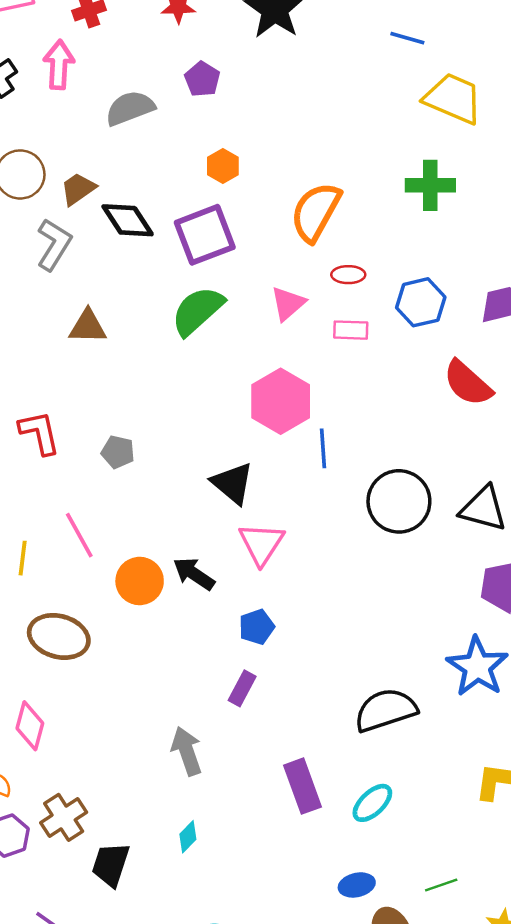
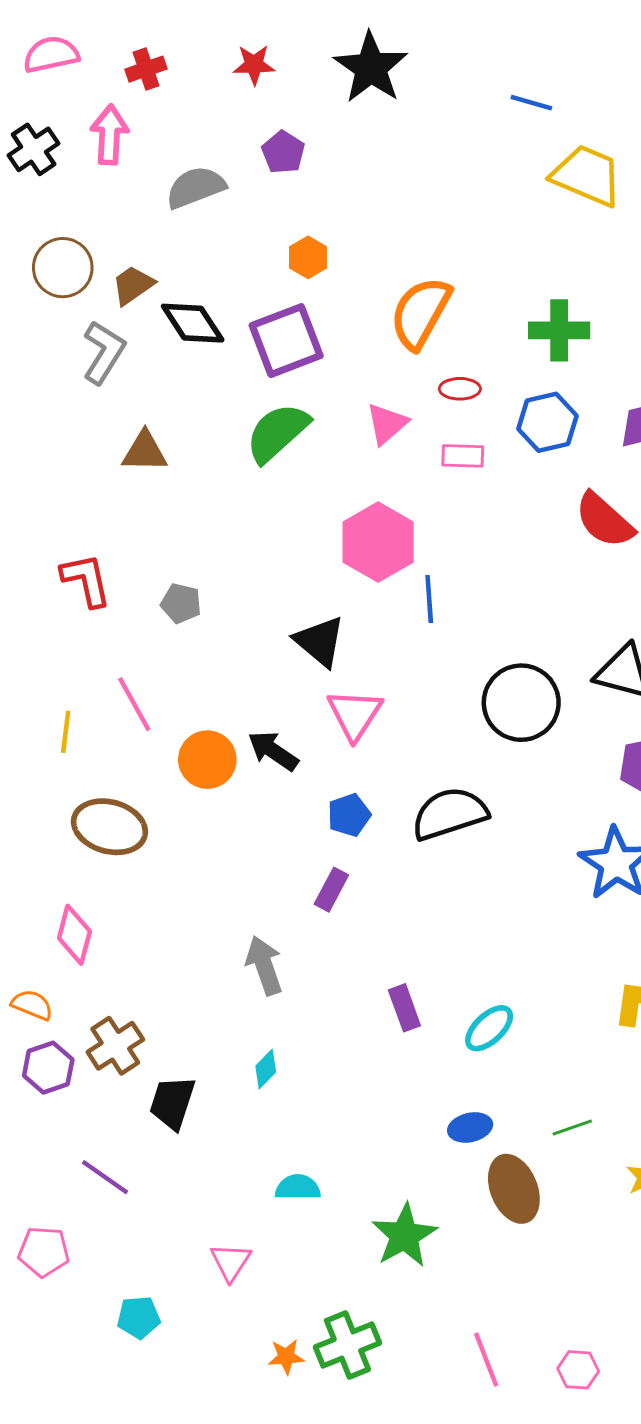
green cross: (430, 185) -> (559, 330), moved
black circle: (399, 501) -> (521, 703), moved
black semicircle: (386, 710) -> (450, 814), moved
purple rectangle: (302, 786) -> (404, 1008), size x0.7

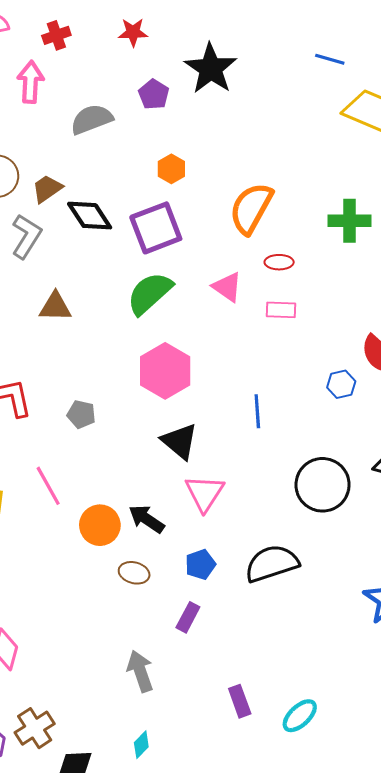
black star: (371, 68) -> (211, 69), moved
blue hexagon: (547, 422) -> (341, 384), moved, size x0.7
pink triangle: (387, 424) -> (227, 287), turned -44
pink hexagon: (378, 542) -> (165, 371), moved
brown ellipse: (109, 827) -> (134, 573), moved, size x0.6

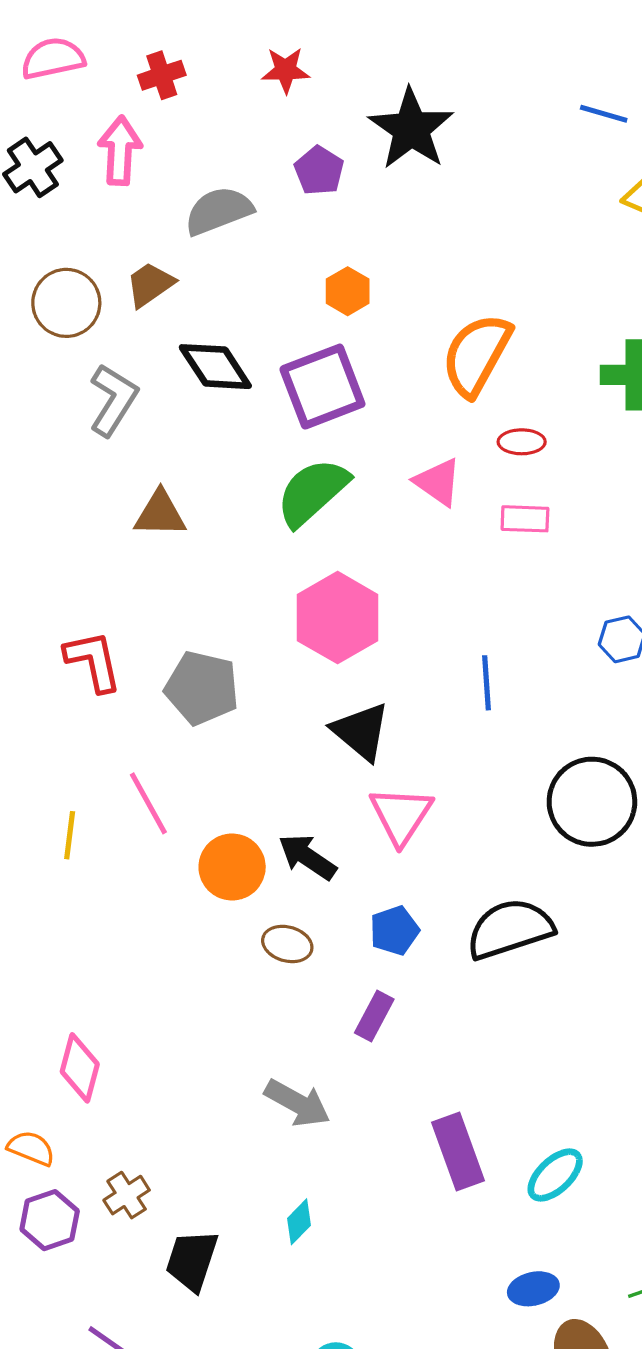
brown trapezoid: (47, 189) -> (150, 284), moved
gray pentagon: (81, 414) -> (202, 688), size x1.6
gray arrow: (140, 671) -> (297, 1103), turned 138
purple rectangle: (240, 701) -> (458, 1152), size x1.4
brown cross: (35, 728) -> (127, 1195), size x0.7

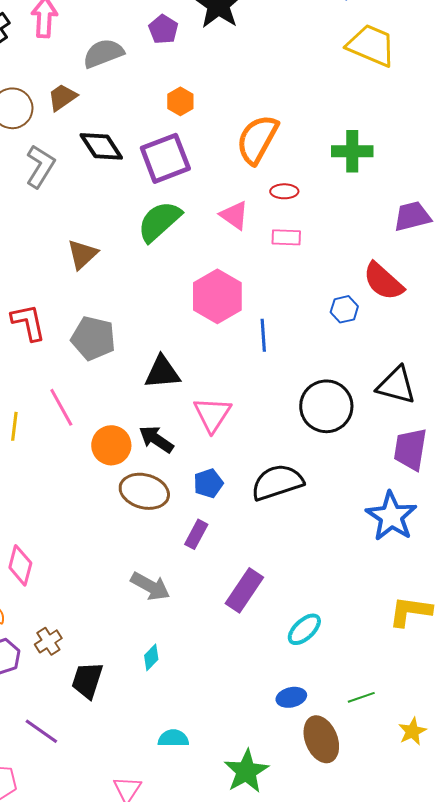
brown triangle: (160, 514) -> (82, 254), moved, turned -44
pink hexagon: (338, 618) -> (217, 296), moved
black triangle: (361, 731) -> (162, 372), moved, turned -45
brown ellipse: (287, 944) -> (144, 491), size x1.6
purple rectangle: (458, 1152) -> (244, 590), moved, turned 54

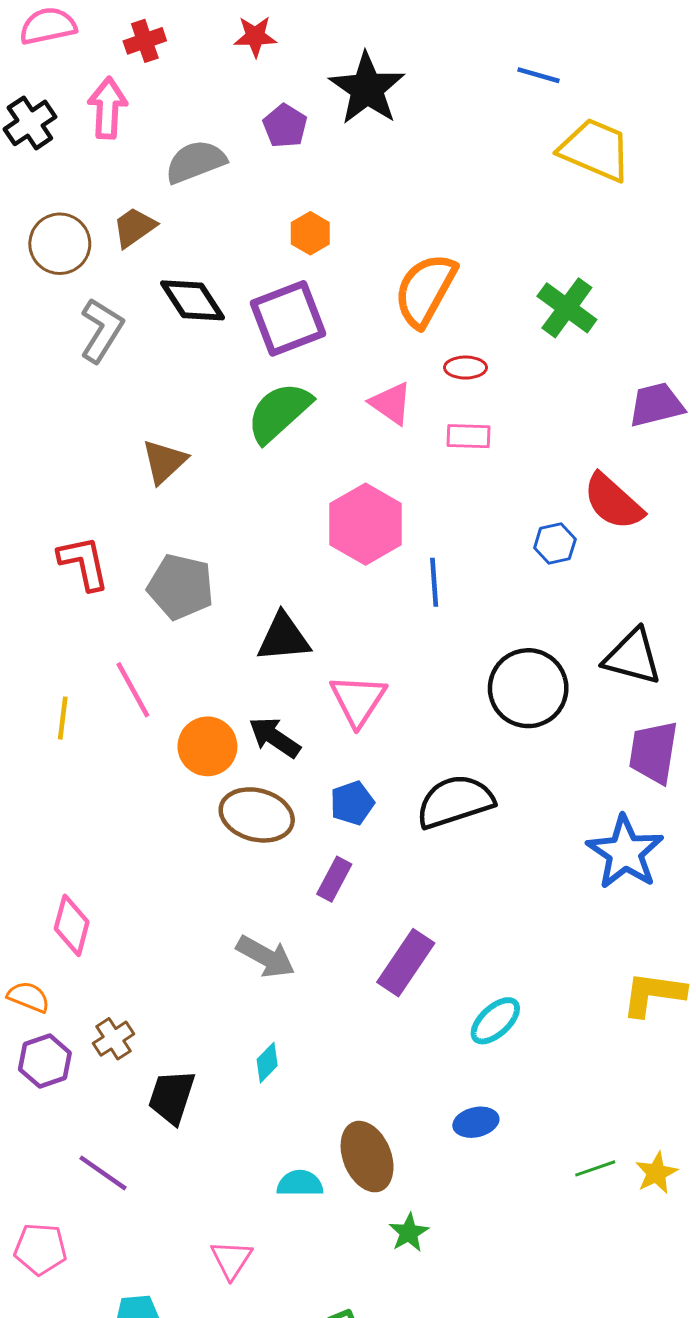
green cross: (352, 151) -> (567, 308), turned 36
green line: (361, 697) -> (595, 1168), moved
brown ellipse: (321, 739) -> (367, 1157), moved
green star: (246, 771) -> (409, 1233), size x0.6

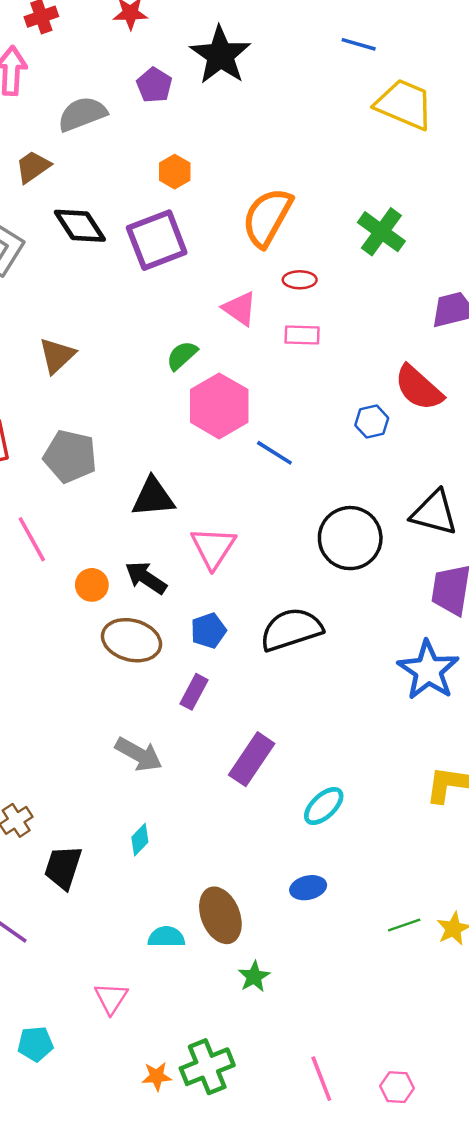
green semicircle: (279, 412) -> (182, 355), moved, size x0.6
blue line: (434, 582) -> (274, 453), turned -54
orange circle: (207, 746) -> (92, 585), size x0.7

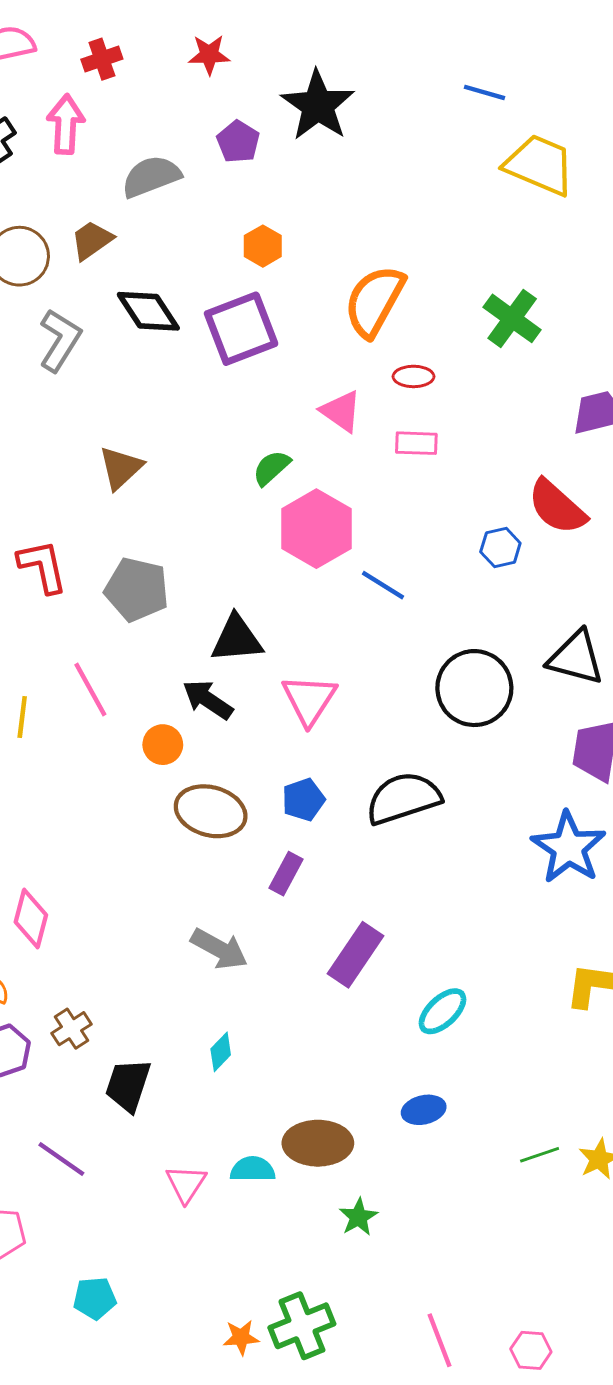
black arrow: (146, 578) -> (208, 700), moved
brown ellipse: (220, 915) -> (318, 1143), turned -68
pink triangle: (111, 998) -> (186, 1184), moved

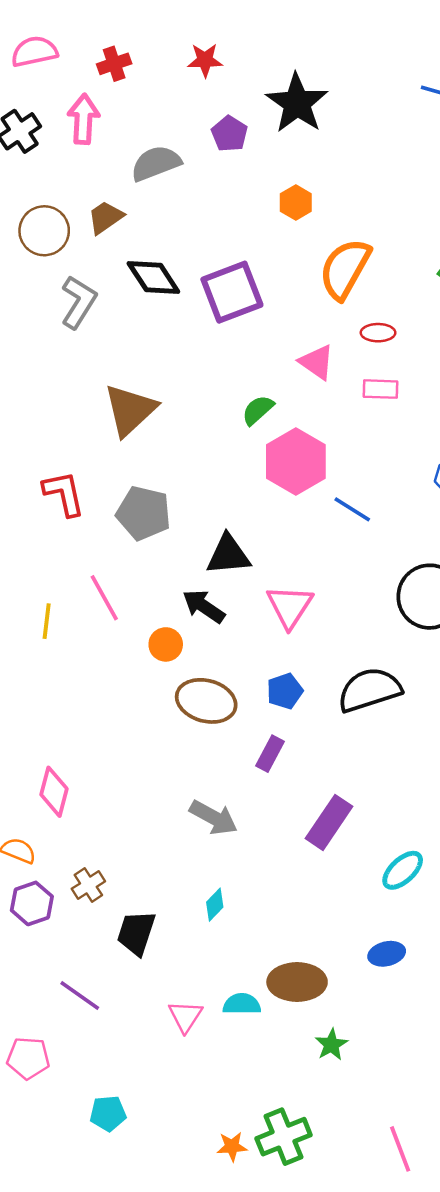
orange hexagon: (263, 246) -> (296, 203), moved
brown triangle: (121, 468) -> (130, 410), size x1.4

